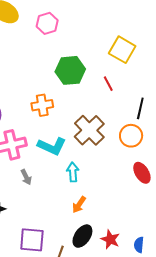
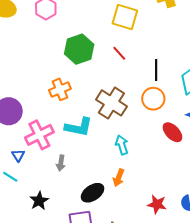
cyan arrow: (73, 172) -> (122, 145), moved
gray arrow: (26, 177) -> (61, 163), turned 49
black ellipse: (82, 236) -> (93, 193), moved, turned 35

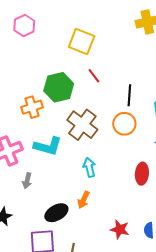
yellow square: (125, 17) -> (82, 42), moved
green hexagon: (79, 49) -> (59, 87), moved
red ellipse: (172, 132) -> (142, 174), moved, turned 45

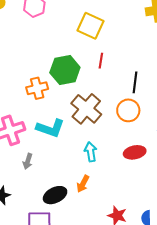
red line: (94, 76) -> (101, 61), turned 42
red ellipse: (142, 174) -> (135, 152), moved, turned 70

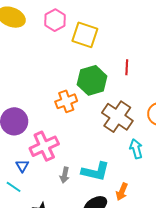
yellow square: (91, 26) -> (85, 35), moved
cyan L-shape: (50, 128) -> (95, 172), moved
cyan arrow: (91, 152) -> (136, 149), moved

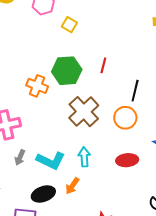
yellow square: (85, 35) -> (69, 25), size x0.6
orange cross: (66, 101) -> (37, 86), turned 30
cyan arrow: (136, 149) -> (84, 157), moved

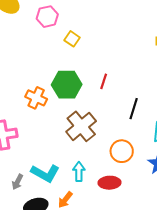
orange circle: (125, 118) -> (122, 151), moved
gray arrow: (20, 157) -> (17, 182), moved
red ellipse: (127, 160) -> (110, 183), moved

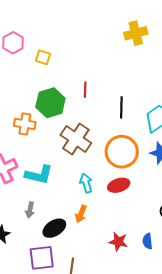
orange circle: (122, 151) -> (122, 152), size x1.4
cyan L-shape: (45, 173) -> (39, 175), moved

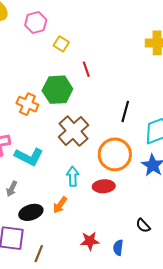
red line: (85, 90) -> (86, 69), moved, turned -35
red star: (118, 242) -> (90, 241), turned -30

